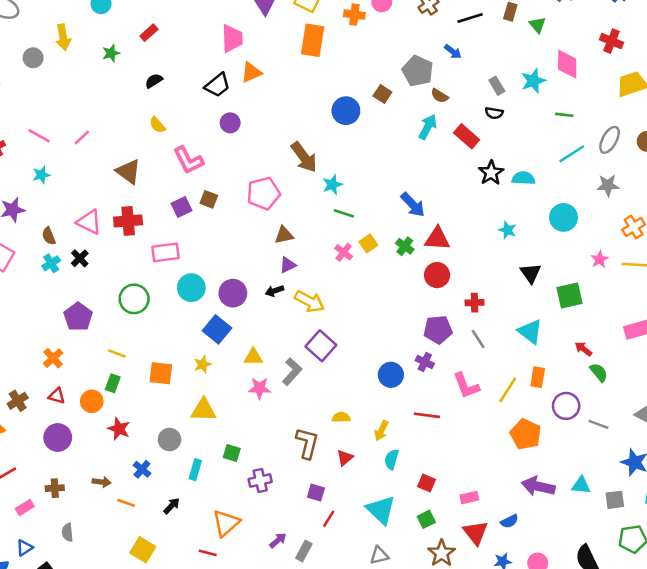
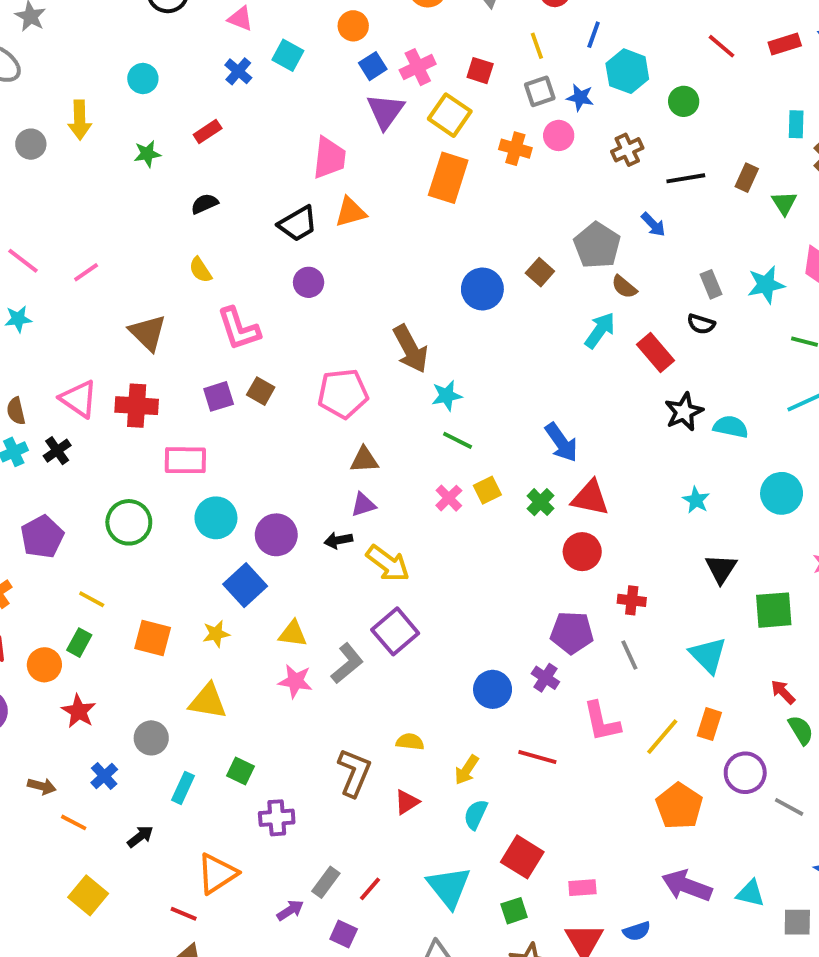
red square: (426, 483) -> (522, 857), size x1.5
purple square: (316, 493) -> (344, 934), moved
gray rectangle: (304, 551) -> (326, 882), moved

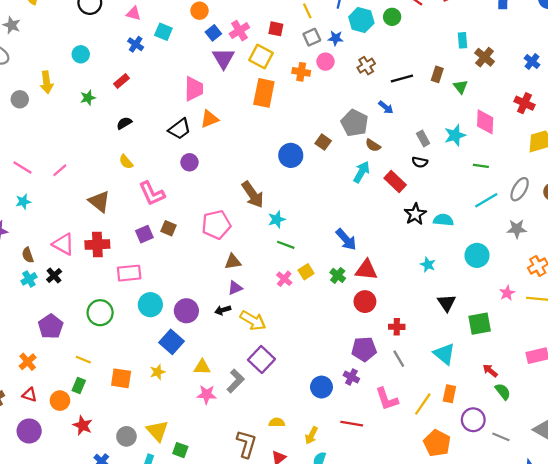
green circle: (684, 101) -> (392, 17), moved
yellow triangle: (208, 701) -> (157, 431), moved, turned 45

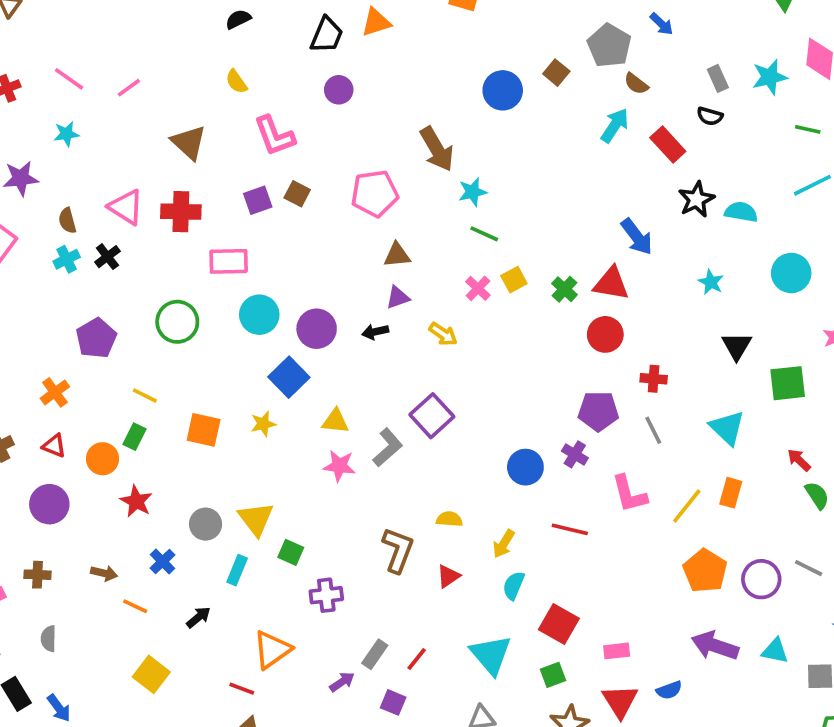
black trapezoid: (180, 129) -> (327, 35), turned -35
blue arrow: (346, 239) -> (637, 237), moved
yellow arrow: (253, 320) -> (443, 334), moved, size x0.7
purple circle: (473, 420) -> (761, 579), moved

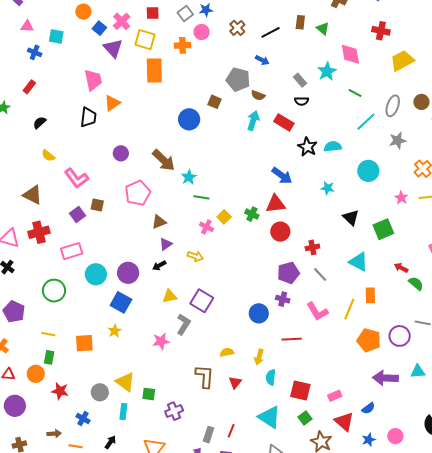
purple circle: (339, 90) -> (121, 153), moved
green line: (808, 129) -> (355, 93), turned 32
yellow triangle: (335, 421) -> (170, 296), moved

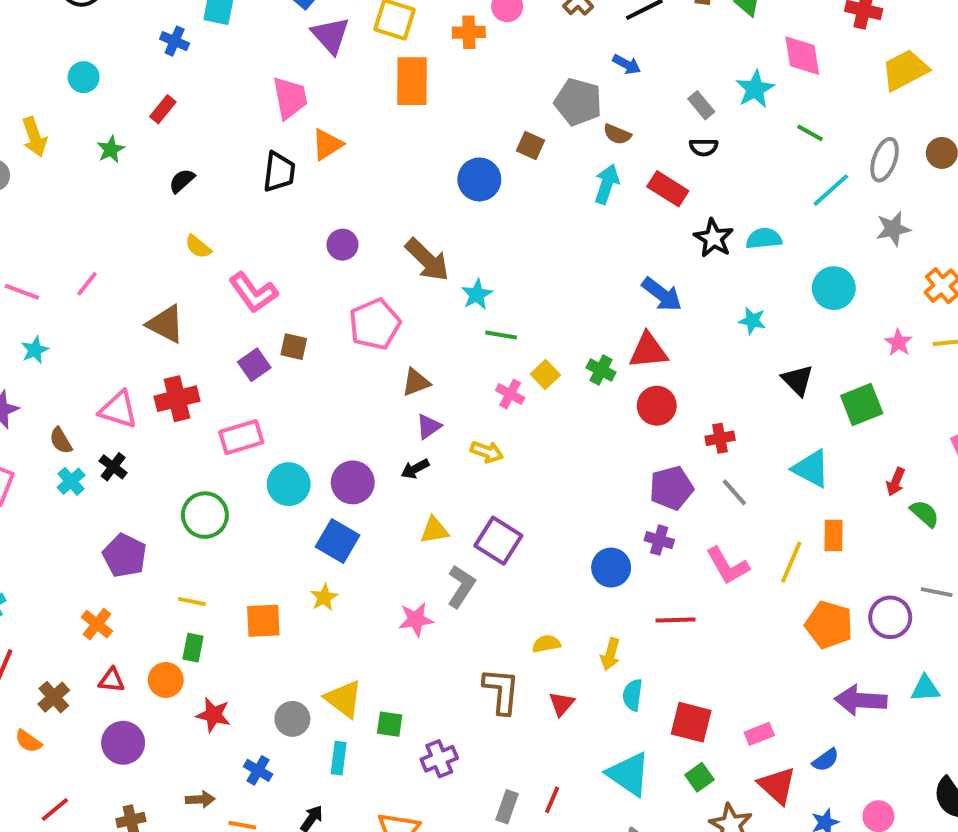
red arrow: (401, 268) -> (896, 482), turned -96

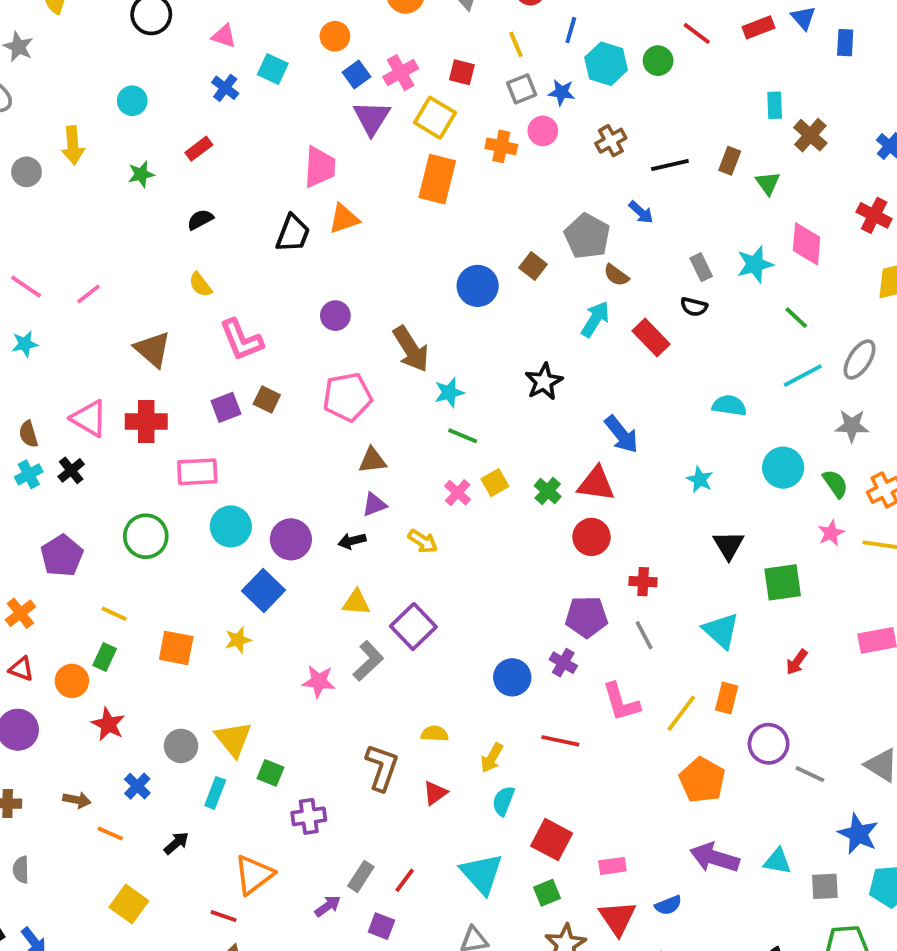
black star: (714, 238) -> (544, 382), moved
green semicircle: (925, 514) -> (835, 484), moved
purple circle: (890, 617) -> (769, 744), moved

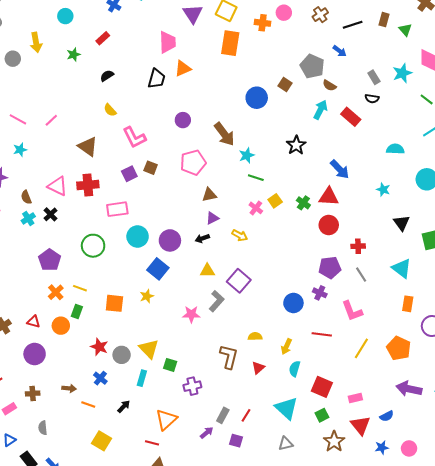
orange cross: (20, 613) -> (56, 292), moved
yellow line: (681, 713) -> (361, 348), moved
red star: (108, 724) -> (99, 347), moved

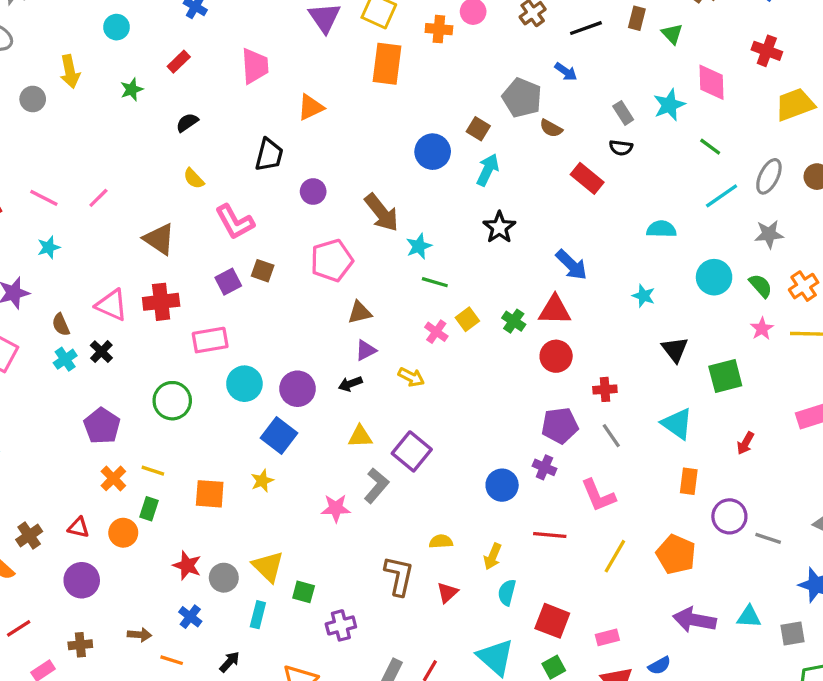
pink trapezoid: (168, 42) -> (255, 66), moved
black trapezoid: (156, 79) -> (269, 155), moved
cyan arrow: (320, 110) -> (488, 170), moved

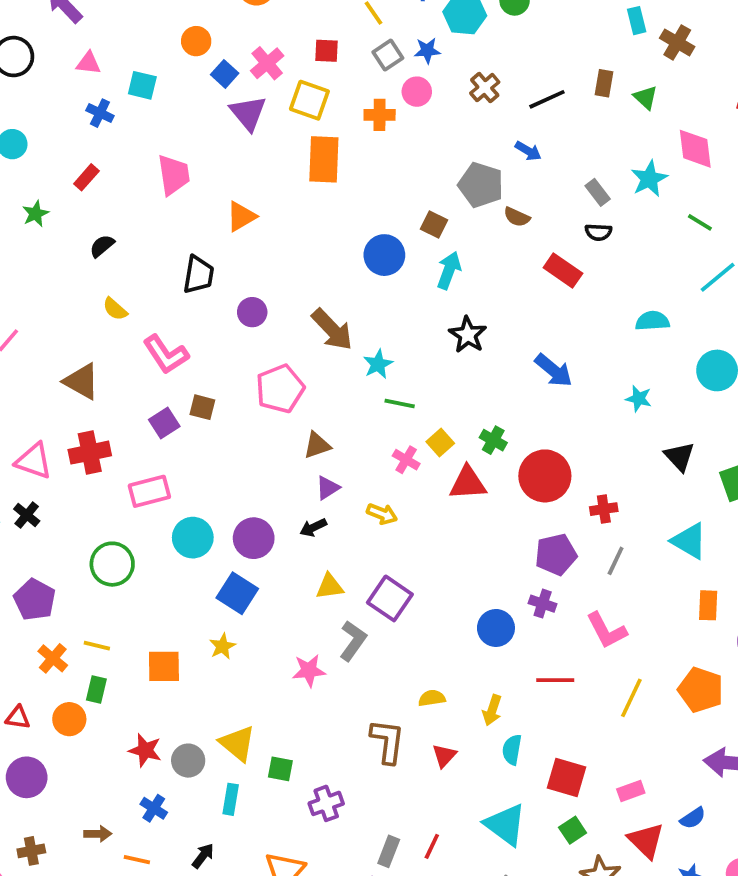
red triangle: (555, 310) -> (468, 483), moved
red circle: (556, 356) -> (545, 476), size x1.4
gray line: (611, 436) -> (616, 561), turned 65

